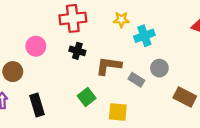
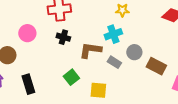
yellow star: (121, 20) -> (122, 10), moved
cyan cross: (144, 36) -> (113, 34), moved
brown rectangle: (185, 97) -> (156, 66), moved

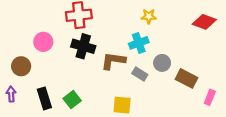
black cross: (63, 37) -> (83, 46), size x1.5
green square: (71, 77) -> (72, 100), moved

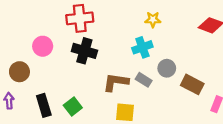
brown L-shape: (113, 61) -> (116, 82), moved

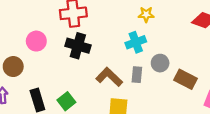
gray rectangle: (144, 80) -> (137, 75), turned 63
brown L-shape: (116, 82) -> (109, 77), turned 36

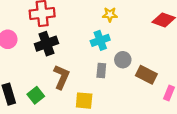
black cross: (78, 46) -> (46, 44), turned -35
brown L-shape: (109, 77) -> (62, 77), moved, turned 70

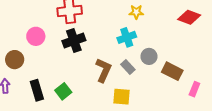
gray rectangle: (101, 70) -> (128, 67), turned -48
brown L-shape: (62, 77) -> (103, 70), moved
yellow square: (84, 101) -> (121, 97), moved

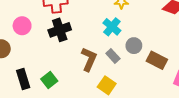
cyan cross: (127, 37) -> (112, 27), turned -30
yellow square: (121, 97) -> (107, 85), turned 30

